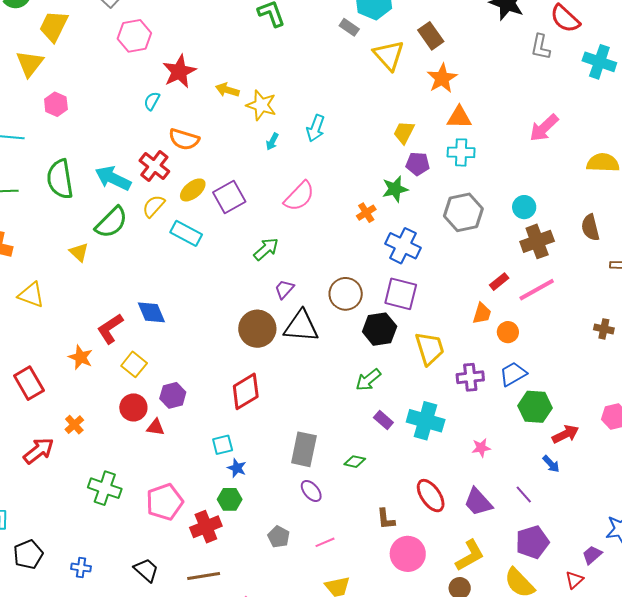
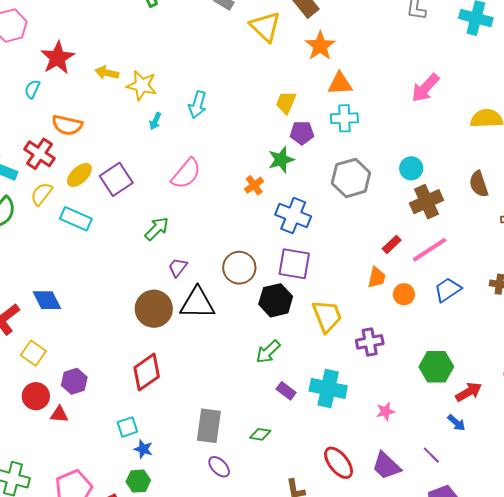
blue trapezoid: (513, 374) -> (448, 290), moved

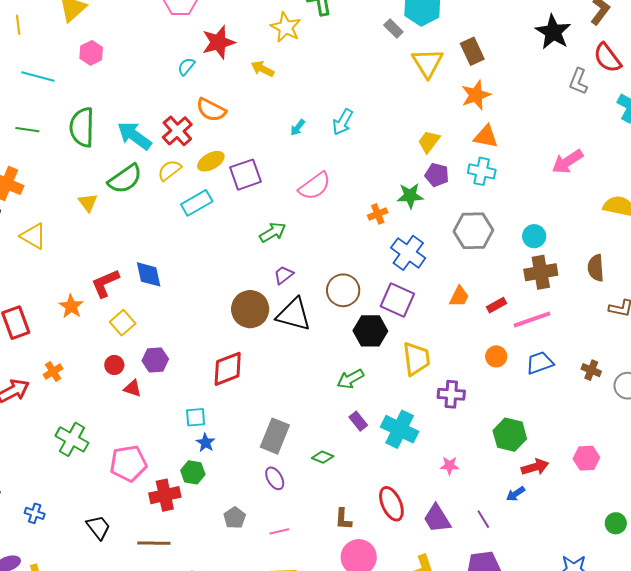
yellow star: (142, 85) -> (286, 27), moved
cyan rectangle: (76, 219) -> (197, 203), turned -68
orange trapezoid: (377, 278) -> (459, 296), moved
red circle: (36, 396) -> (114, 365), size x0.7
blue arrow: (456, 423) -> (516, 494), turned 90

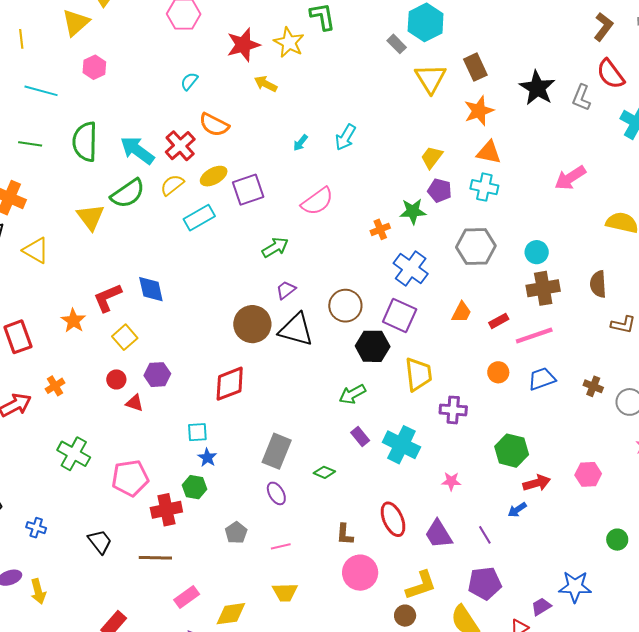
black star: (553, 32) -> (537, 88), moved
red star: (218, 42) -> (243, 45), moved
yellow triangle: (88, 203) -> (91, 217), size x1.4

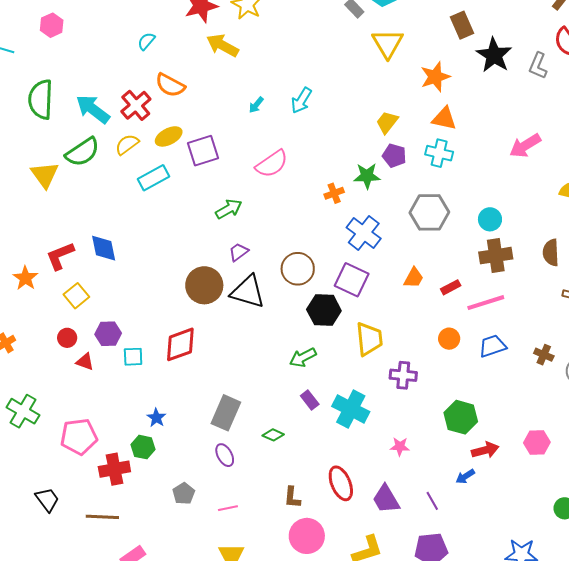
brown rectangle: (475, 67) -> (462, 25), moved
yellow arrow: (266, 84) -> (223, 45), size x1.4
cyan square: (197, 432) -> (133, 357), moved

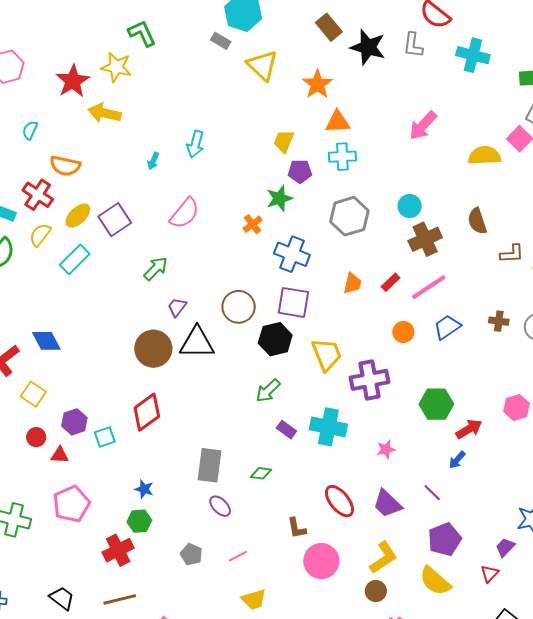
purple cross: (403, 375) -> (370, 380), size x1.4
pink pentagon: (79, 437) -> (71, 504), moved

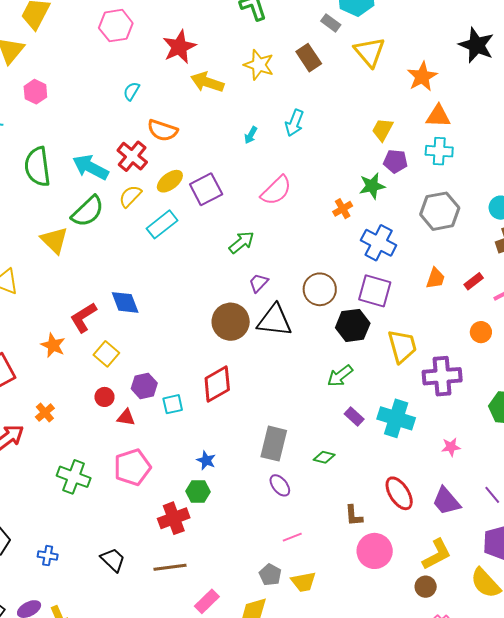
brown rectangle: (329, 27) -> (309, 58), moved
yellow star: (116, 67) -> (259, 65), moved
gray pentagon: (191, 554) -> (270, 575), moved

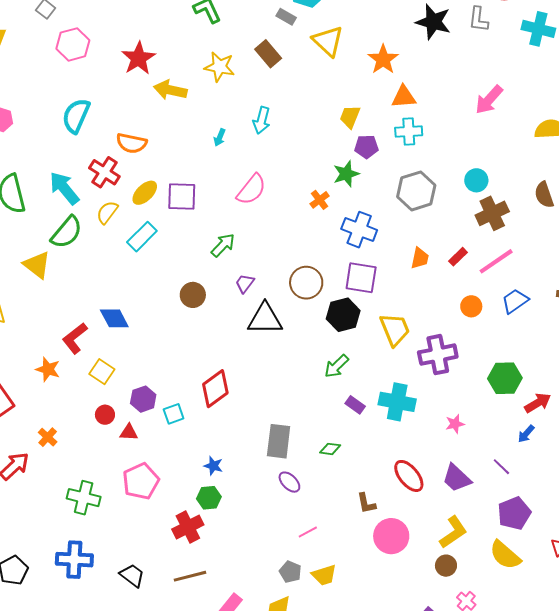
cyan semicircle: (131, 91) -> (76, 116), moved, size x1.8
cyan arrow: (90, 167) -> (64, 188), turned 30
purple square: (206, 189) -> (182, 197), turned 36
brown circle: (231, 322) -> (193, 295), moved, size x0.7
blue cross: (48, 556) -> (74, 560), moved, size x1.8

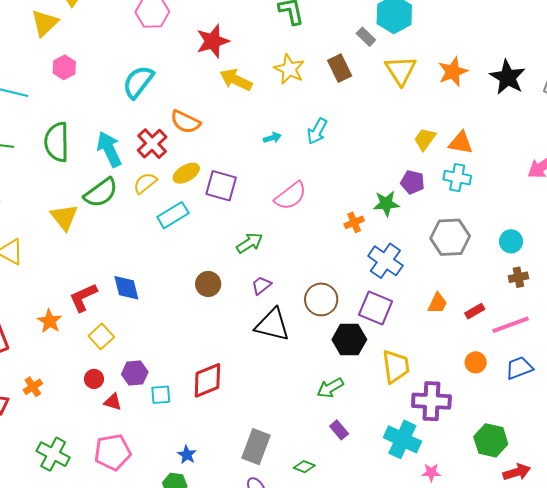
orange star: (383, 59) -> (453, 72), moved
yellow trapezoid: (350, 117) -> (425, 139), moved
cyan arrow: (220, 137) -> (272, 138), turned -144
brown cross: (492, 213) -> (518, 277), size x0.6
cyan cross: (397, 402) -> (402, 439), moved

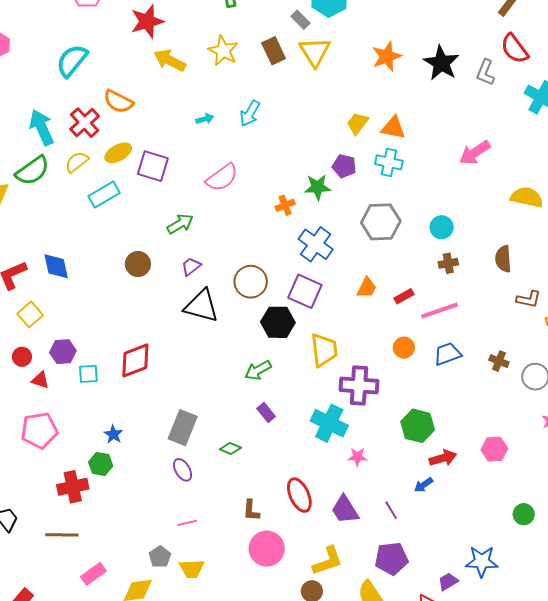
yellow triangle: (401, 70) -> (315, 52), moved

